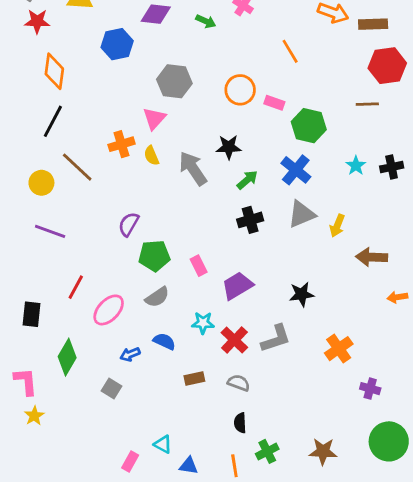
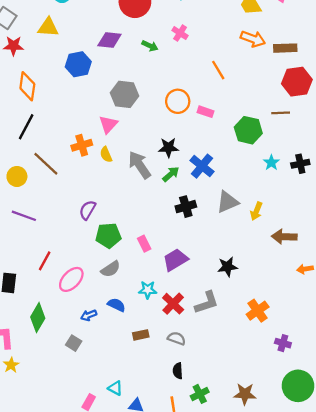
green hexagon: (309, 126) -> (248, 130), moved
blue cross: (296, 170) -> (202, 166), moved
green arrow: (247, 180) -> (171, 174), moved

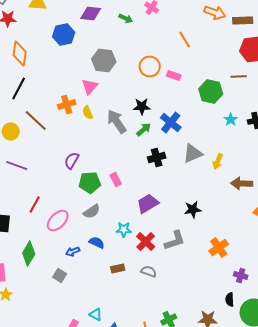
pink rectangle: (144, 244) -> (116, 180), moved
black semicircle: (178, 371) -> (230, 300), moved

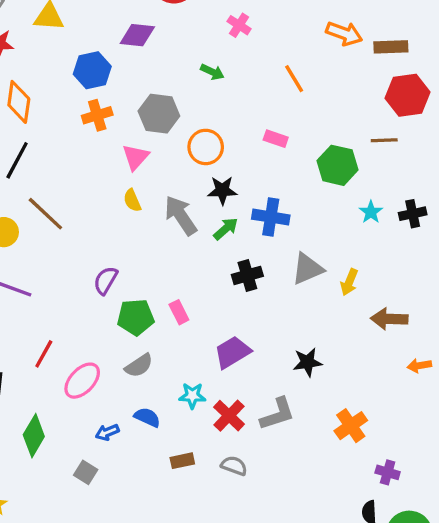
green arrow: (126, 18) -> (212, 72), moved
orange circle: (150, 66) -> (206, 147), moved
orange cross: (67, 104) -> (97, 115), moved
blue cross: (171, 122) -> (271, 217), turned -30

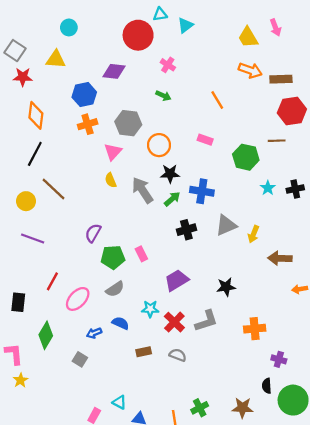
pink cross: (239, 25) -> (168, 65), moved
orange cross: (351, 426) -> (255, 329), turned 30

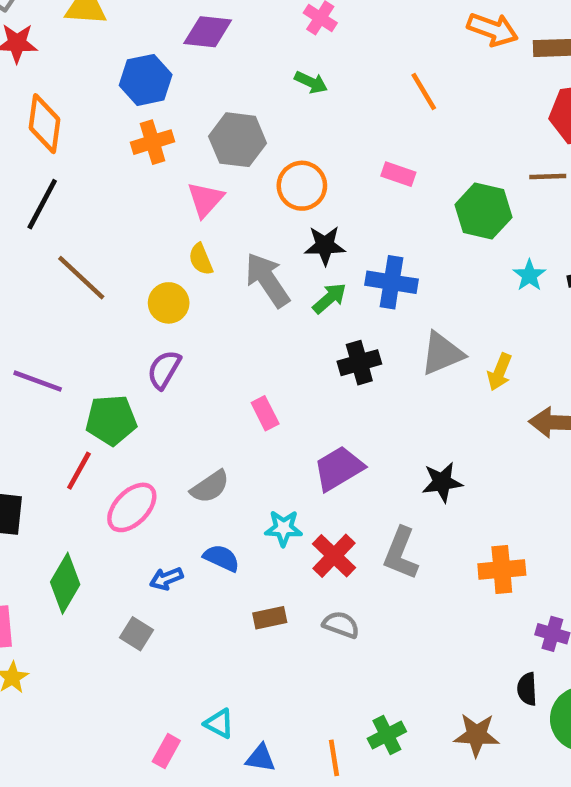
yellow circle: (26, 201) -> (169, 303), moved
green pentagon: (113, 257) -> (111, 420), moved
gray L-shape: (206, 321) -> (401, 553), turned 130

